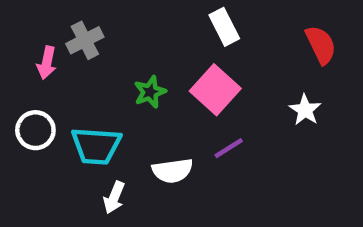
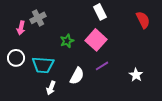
white star: (305, 110) -> (136, 75), moved
white semicircle: (173, 171) -> (77, 76), turned -54

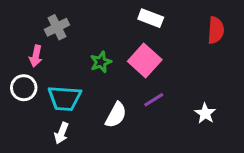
white rectangle: (100, 12) -> (151, 18), turned -42
red semicircle: (143, 20) -> (216, 30), turned 30
pink arrow: (21, 28) -> (36, 56), moved
white arrow: (51, 88) -> (62, 133), moved

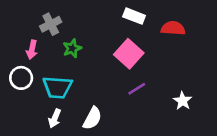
red semicircle: (216, 30) -> (173, 28), moved, turned -90
green star: (101, 62) -> (72, 48), moved
white semicircle: (116, 115) -> (92, 118), moved

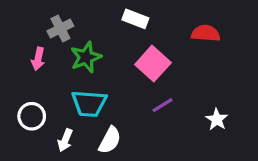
white rectangle: (134, 16) -> (135, 19), moved
green star: (72, 48) -> (86, 57), size x1.4
white circle: (21, 78) -> (32, 116), moved
cyan trapezoid: (57, 87) -> (89, 103), moved

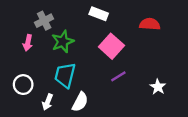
cyan trapezoid: (89, 103) -> (65, 75), turned 100

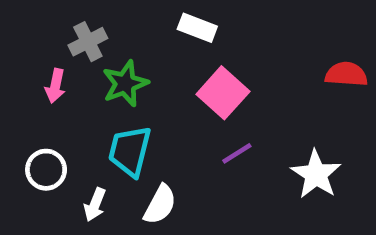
red semicircle: (150, 24) -> (346, 74), moved
white star: (158, 87) -> (316, 174), size x1.5

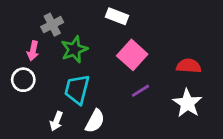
red semicircle: (346, 74) -> (189, 66), moved
white circle: (46, 170) -> (23, 80), moved

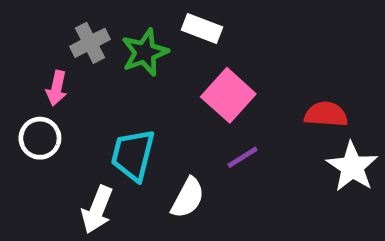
green star: (74, 49) -> (145, 52), moved
white star: (187, 103) -> (352, 167), moved
white arrow: (56, 121) -> (97, 210), size x1.4
white semicircle: (95, 121) -> (188, 198), moved

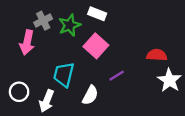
pink arrow: (57, 88) -> (27, 42), size x1.5
pink square: (228, 95) -> (96, 46), moved
white circle: (40, 138) -> (19, 92), moved

